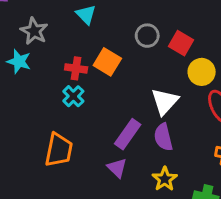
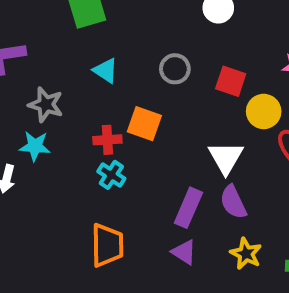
gray circle: (147, 36) -> (175, 69), moved

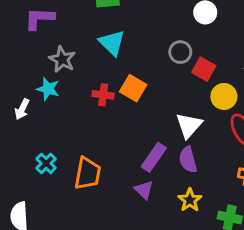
gray circle: (175, 69) -> (180, 52), moved
cyan triangle: (106, 71) -> (112, 43), size x1.4
cyan cross: (111, 175) -> (46, 163), moved

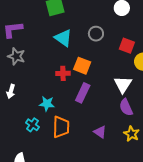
gray circle: (180, 52) -> (96, 34), moved
gray star: (62, 59) -> (16, 56), moved
cyan star: (48, 89) -> (47, 104), moved
purple rectangle: (154, 157) -> (83, 93), moved

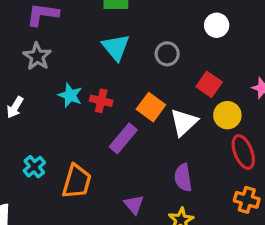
orange square: (82, 66) -> (151, 107), moved
white triangle: (123, 84) -> (184, 122), moved
cyan star: (47, 104) -> (70, 95), moved

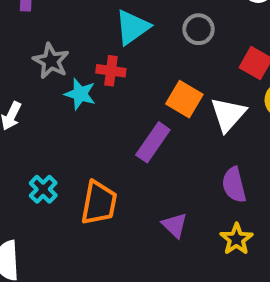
cyan triangle: (116, 47) -> (132, 27), turned 40
gray star: (37, 56) -> (51, 61), moved
red cross: (101, 101) -> (111, 71), moved

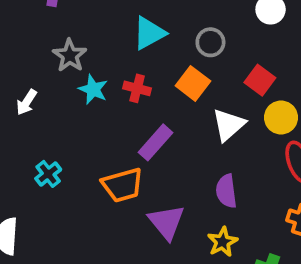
red cross: (111, 71) -> (137, 88), moved
orange square: (184, 99) -> (193, 83), moved
orange trapezoid: (99, 203) -> (123, 185), moved, turned 57
purple triangle: (175, 225) -> (166, 222), size x1.5

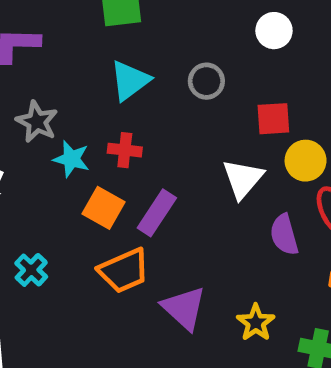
red square: (260, 80) -> (273, 119), turned -32
orange square: (193, 83) -> (103, 208), moved
purple semicircle: (226, 191) -> (284, 235), moved

